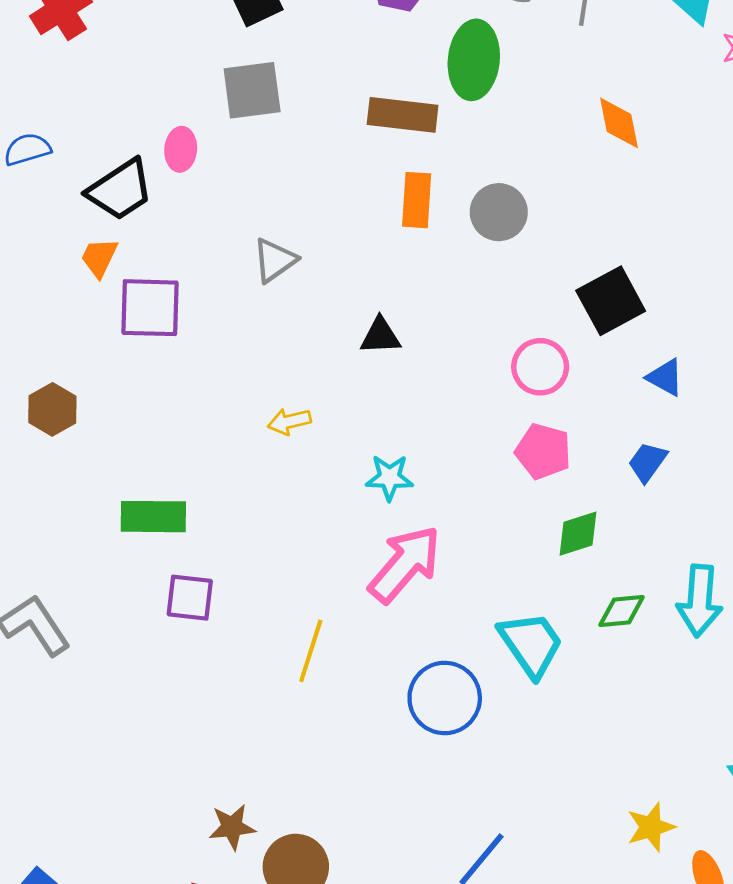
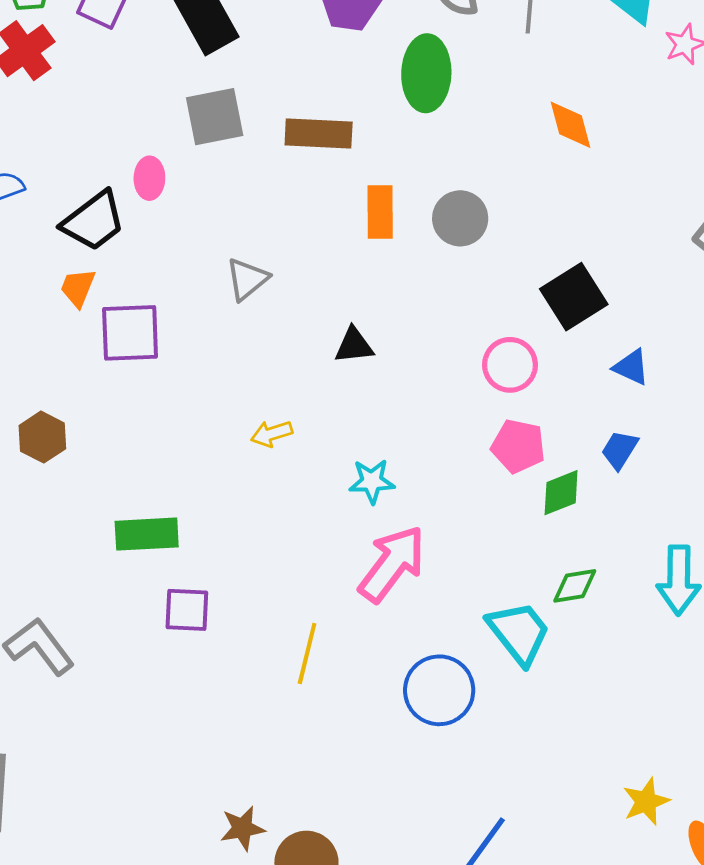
brown rectangle: (403, 115) -> (319, 134), moved
green diamond: (578, 534) -> (561, 493), moved
green diamond: (622, 611) -> (575, 586), moved

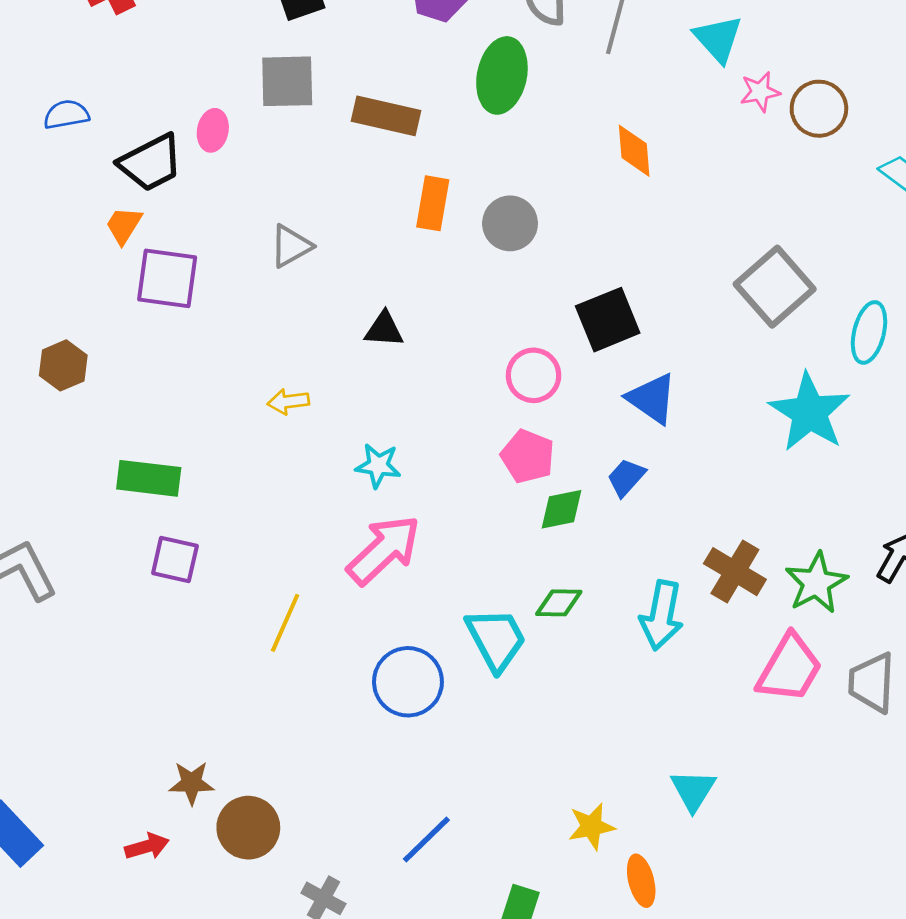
blue triangle: (631, 367) -> (652, 398), size x1.4

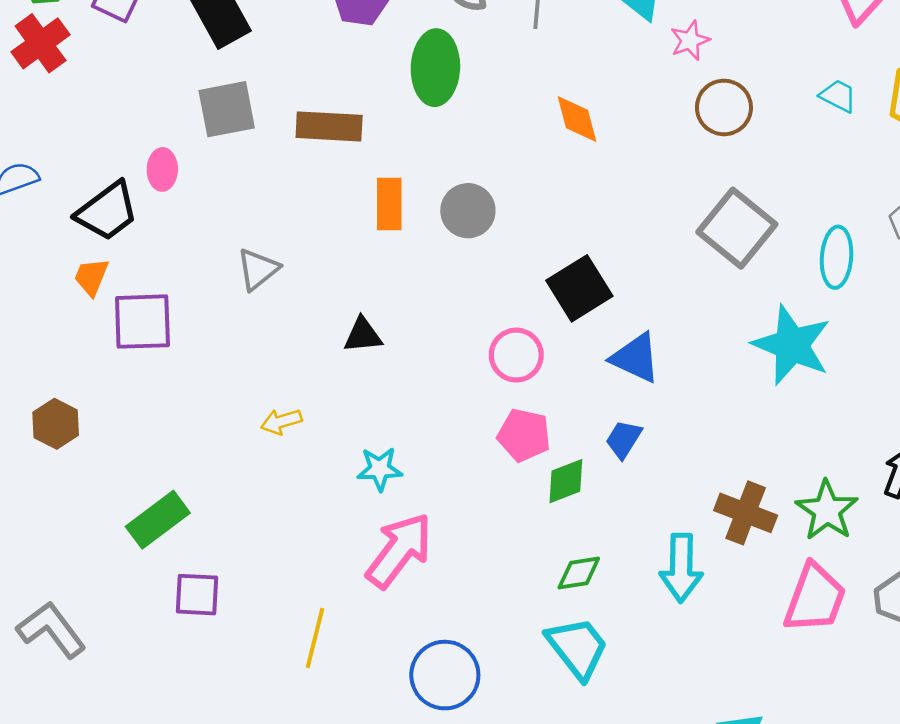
brown circle: (819, 109) -> (724, 107), moved
green rectangle: (149, 478) -> (158, 520), turned -34
cyan trapezoid: (496, 639) -> (577, 648), moved

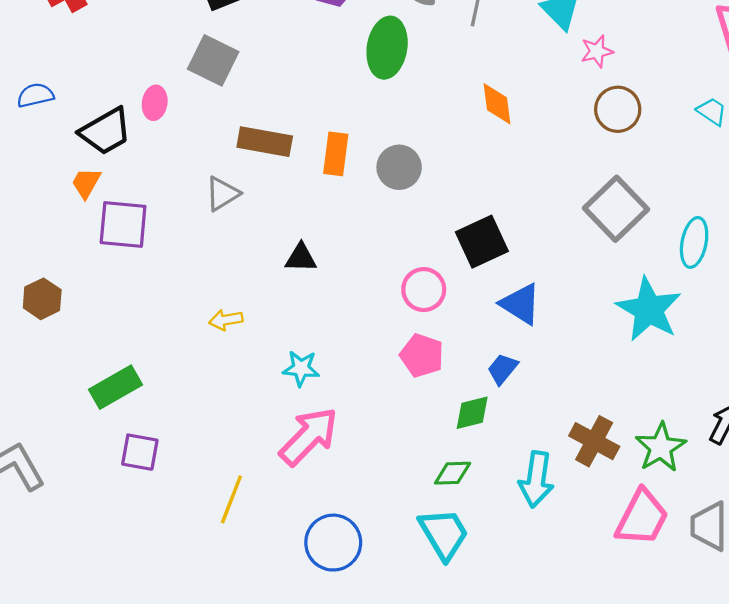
gray square: (227, 109) -> (213, 60), turned 30
brown rectangle: (329, 126) -> (265, 142), moved
green diamond: (566, 481) -> (472, 413), moved

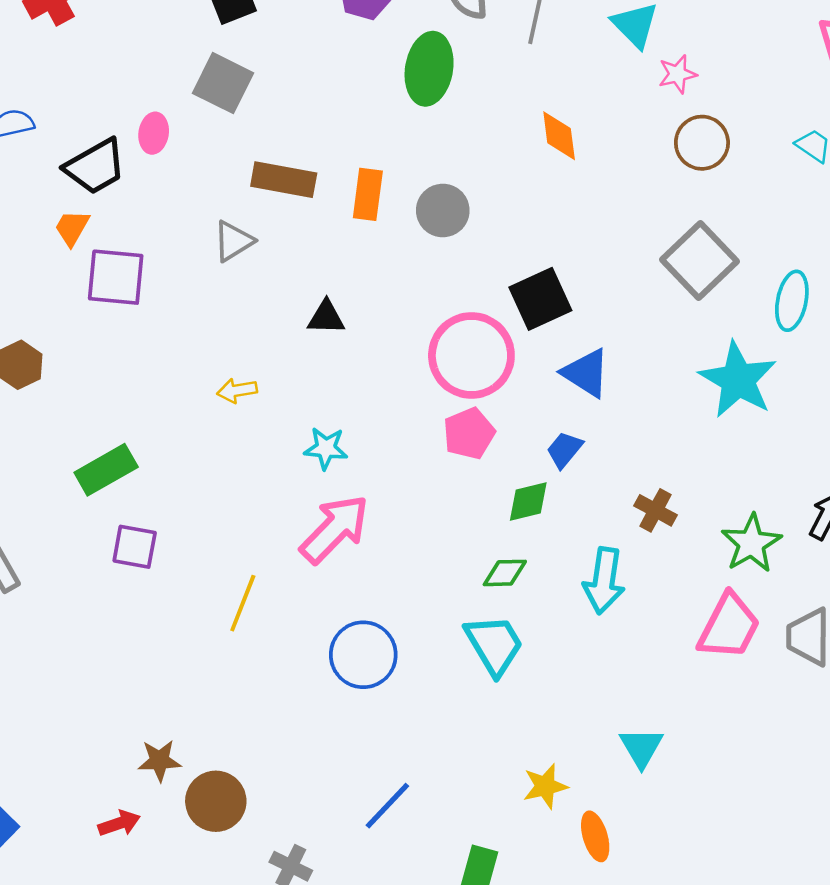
pink circle: (424, 290) -> (471, 355), size x1.6
pink pentagon: (422, 355) -> (469, 433), turned 30
brown cross: (594, 441) -> (655, 510), moved, size x0.7

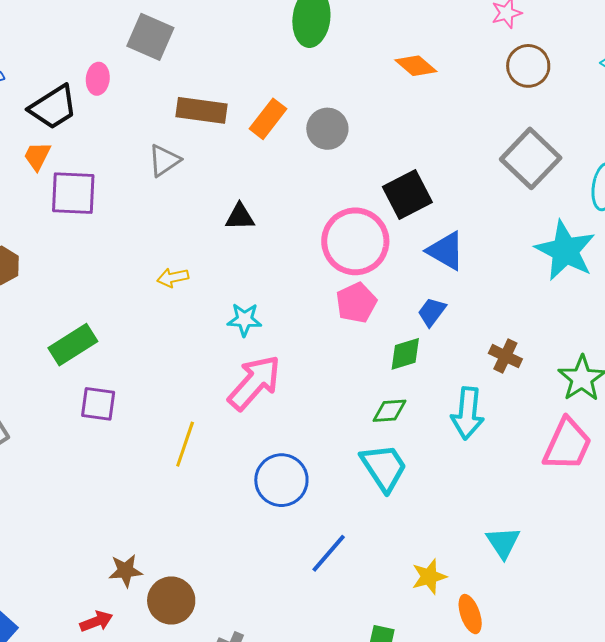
orange diamond: (559, 136) -> (416, 66), turned -39
orange rectangle: (368, 194) -> (268, 119), turned 33
blue line: (387, 806) -> (329, 553), moved

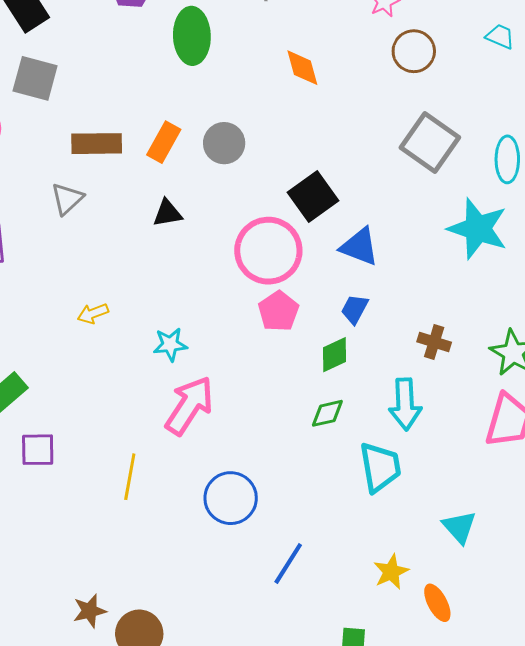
orange diamond: (416, 66) -> (302, 68), turned 42
black triangle: (240, 217) -> (168, 213), moved
cyan trapezoid: (384, 467) -> (380, 467), moved, turned 32

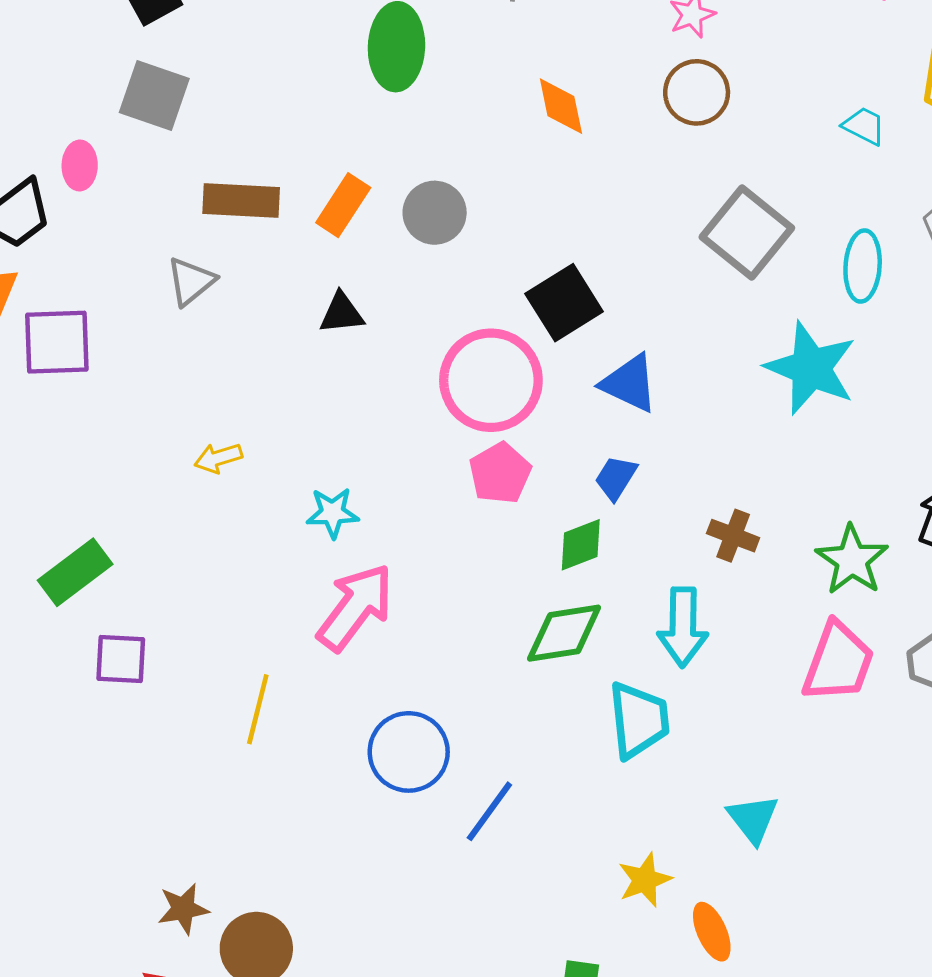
cyan trapezoid: (500, 36) -> (864, 126), moved
brown circle: (414, 51) -> (697, 92), moved
green diamond: (327, 413) -> (564, 633), size x1.5
blue line: (288, 564) -> (489, 811), moved

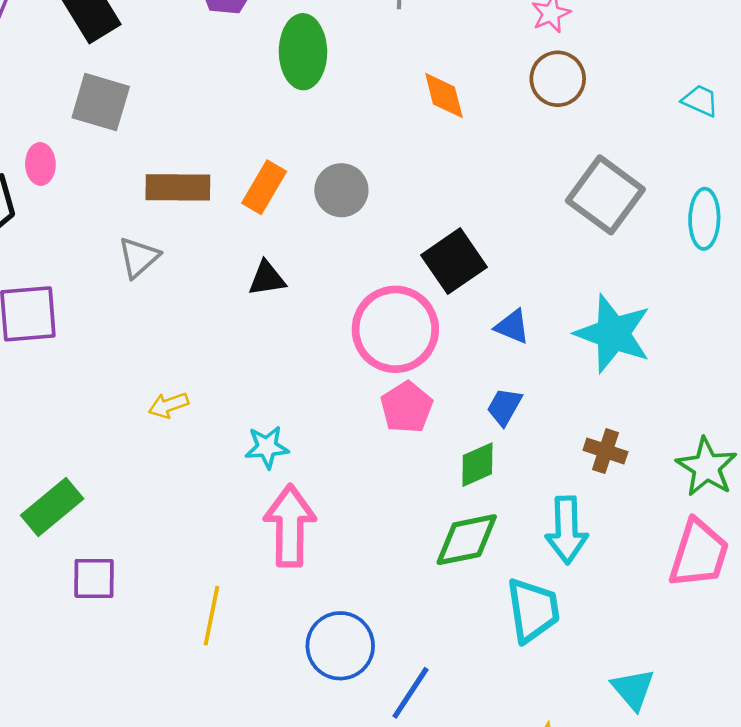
cyan star: (811, 368) -> (613, 334), moved
blue triangle: (630, 383) -> (512, 327), size x0.7
pink arrow: (355, 607) -> (290, 526), turned -34

